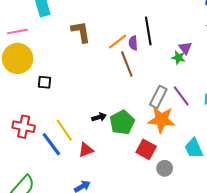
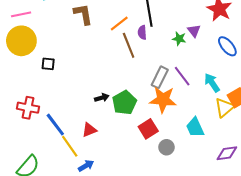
purple semicircle: (133, 43) -> (142, 32), moved
purple triangle: (185, 48) -> (194, 31), moved
yellow line: (64, 130) -> (70, 146), moved
red square: (146, 149) -> (148, 129), turned 30

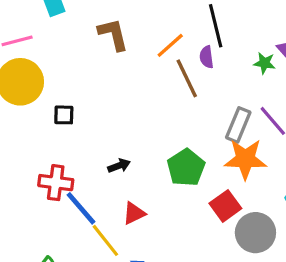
black arrow: (102, 98) -> (119, 166), moved
red cross: (28, 108) -> (56, 183), moved
gray circle: (166, 147) -> (255, 233), size x1.6

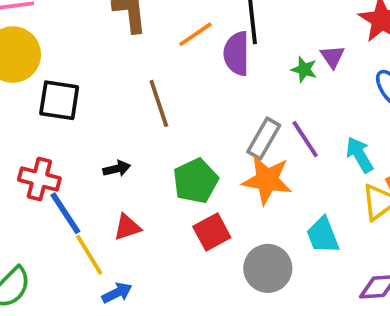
purple semicircle: (207, 57) -> (237, 54), size x1.6
brown line: (187, 78) -> (159, 103), moved
black square: (64, 115) -> (59, 100), size x1.6
red square: (225, 206) -> (212, 232), moved

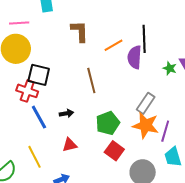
purple line: (305, 139) -> (165, 131), moved, turned 45
red cross: (39, 179) -> (27, 91), moved
blue line: (65, 213) -> (39, 117), moved
red square: (212, 232) -> (114, 151), turned -30
yellow line: (89, 255) -> (34, 157), moved

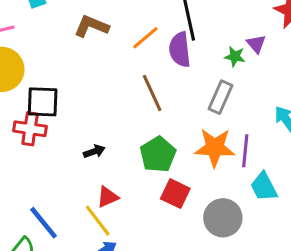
brown L-shape: (80, 31) -> (91, 26), turned -55
brown line: (91, 80) -> (152, 93), moved
gray rectangle: (146, 103) -> (221, 97), moved
blue line: (39, 117) -> (43, 223), moved
yellow line: (34, 157) -> (98, 221), moved

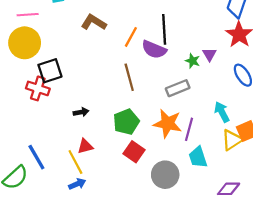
orange line: (145, 38) -> (131, 37), turned -30
purple semicircle: (180, 50) -> (154, 49), turned -70
gray rectangle: (221, 97) -> (178, 88), turned 35
black square: (43, 102) -> (50, 71), turned -30

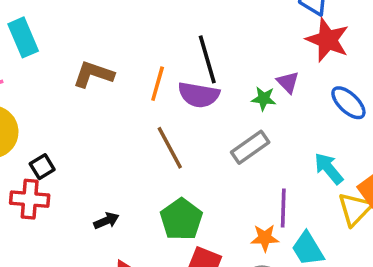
black square: (50, 71) -> (42, 167), size x0.6
orange star: (168, 124) -> (265, 238), moved, size x0.6

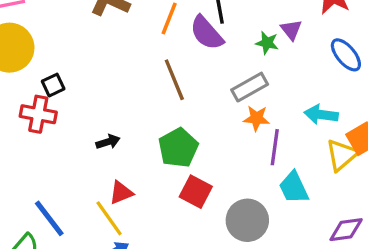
purple semicircle: (199, 95) -> (207, 33), turned 33
cyan arrow: (329, 169) -> (321, 115), turned -48
orange star: (265, 238) -> (256, 118), moved

